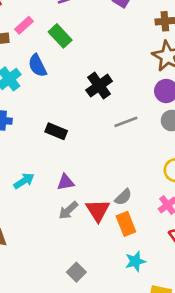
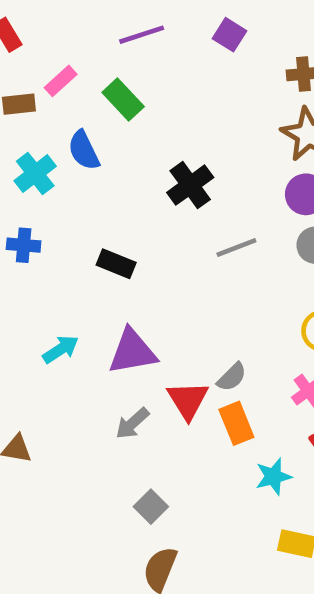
purple triangle: (66, 182) -> (132, 352), size x1.6
gray arrow: (68, 210) -> (132, 423), moved
cyan star: (135, 261) -> (273, 477), moved

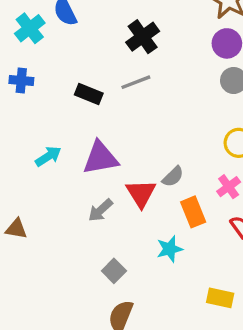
gray line: (236, 248) -> (136, 82), moved
orange rectangle: (236, 423) -> (193, 212), moved
cyan star: (273, 477) -> (170, 249), moved

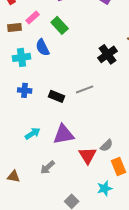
cyan cross: (30, 28) -> (22, 57), turned 30
black cross: (143, 37) -> (108, 54), moved
blue cross: (21, 80) -> (25, 90), moved
gray arrow: (101, 210) -> (48, 167), moved

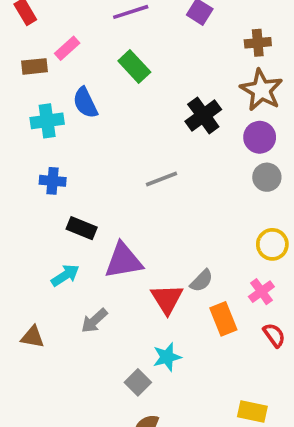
green rectangle: (60, 25) -> (134, 66), moved
black rectangle: (57, 96) -> (82, 228), moved
cyan arrow: (33, 133) -> (65, 275), moved
cyan star: (105, 188) -> (167, 357), moved

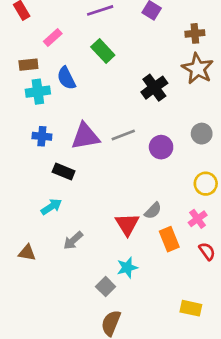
brown rectangle: (34, 66) -> (28, 65), moved
purple circle: (260, 137) -> (161, 147), moved
purple triangle: (123, 261) -> (85, 136), moved

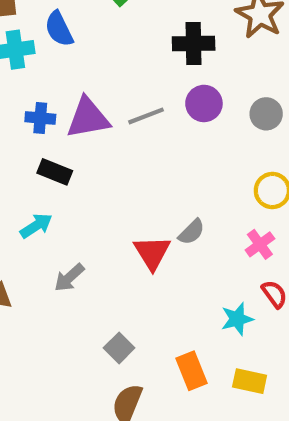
black cross: (154, 88) -> (194, 43), turned 35
blue cross: (42, 136) -> (40, 118), moved
purple circle: (161, 147) -> (204, 103), moved
orange rectangle: (169, 239) -> (192, 371), moved
cyan star: (127, 268) -> (237, 319), moved

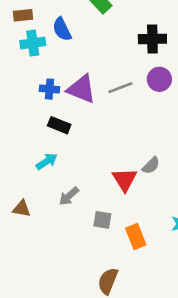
purple triangle: (88, 118) -> (81, 89), turned 32
gray square: (119, 348) -> (102, 220), moved, turned -36
orange rectangle: (192, 371) -> (136, 237), moved

